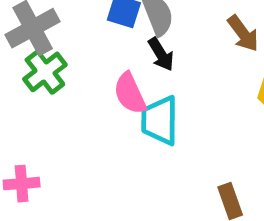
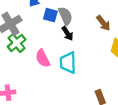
pink semicircle: (130, 93) -> (43, 58), moved

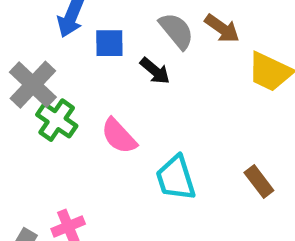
gray semicircle: (65, 16) -> (176, 31), moved
cyan trapezoid: (68, 63) -> (176, 178), moved

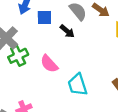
green cross: (57, 120) -> (18, 56), turned 30

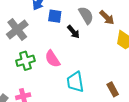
green cross: (18, 56) -> (25, 61), moved

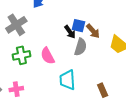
gray semicircle: (86, 15) -> (81, 47), moved, turned 42
blue square: (55, 16) -> (79, 26), moved
brown arrow: (107, 17) -> (93, 31), moved

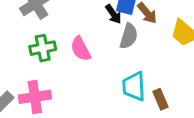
cyan trapezoid: (67, 80) -> (134, 86), moved
pink cross: (16, 89) -> (35, 97), size x1.5

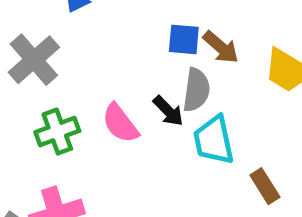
black arrow: (113, 14) -> (168, 111), moved
cyan trapezoid: (134, 86) -> (214, 140), moved

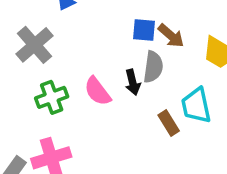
black arrow: (168, 111) -> (133, 82), turned 30
cyan trapezoid: (214, 140) -> (196, 105), moved
brown rectangle: (265, 186) -> (169, 123), moved

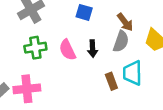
blue square: (144, 30) -> (84, 12), moved
gray semicircle: (153, 67) -> (121, 41), moved

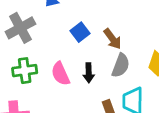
blue square: (84, 12) -> (80, 32), turned 35
brown arrow: (125, 22) -> (112, 39), moved

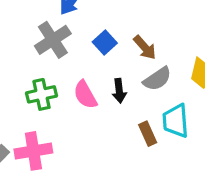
gray cross: (20, 28) -> (53, 40), moved
gray semicircle: (121, 65) -> (157, 79), turned 40

